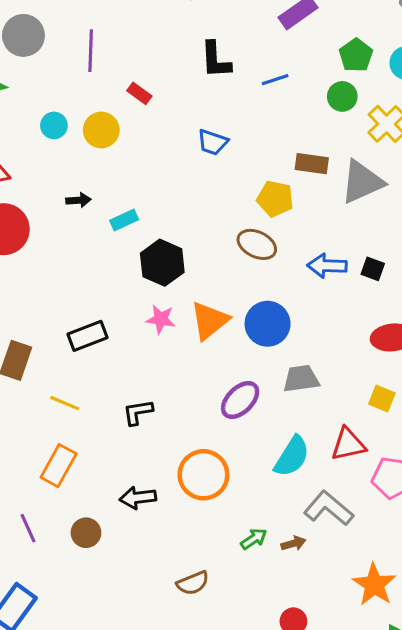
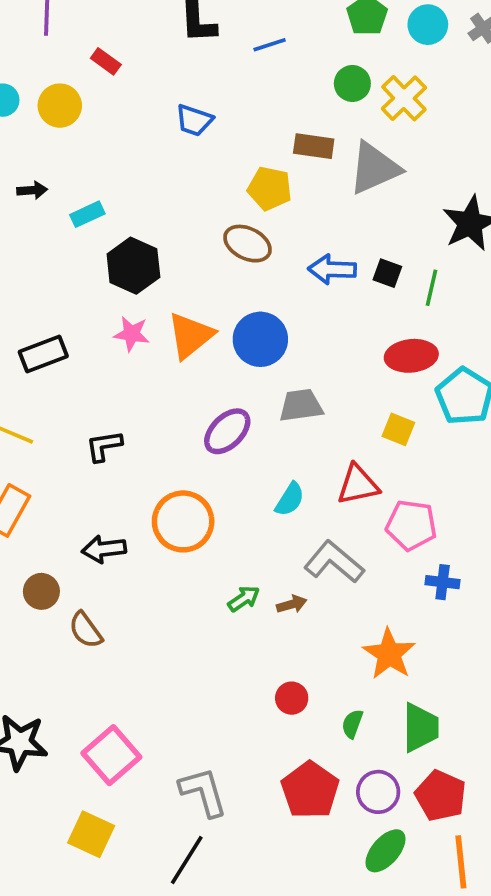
green circle: (342, 96) -> (352, 83), moved
cyan semicircle: (292, 456) -> (290, 499), size x0.7
brown semicircle: (193, 583) -> (86, 630), moved, turned 76

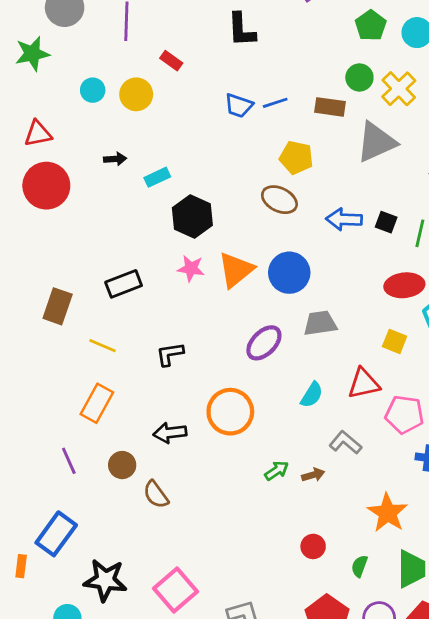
blue line: (270, 45) -> (275, 103), moved
brown rectangle: (314, 146) -> (330, 107), moved
gray L-shape: (334, 562) -> (345, 443), size x0.7

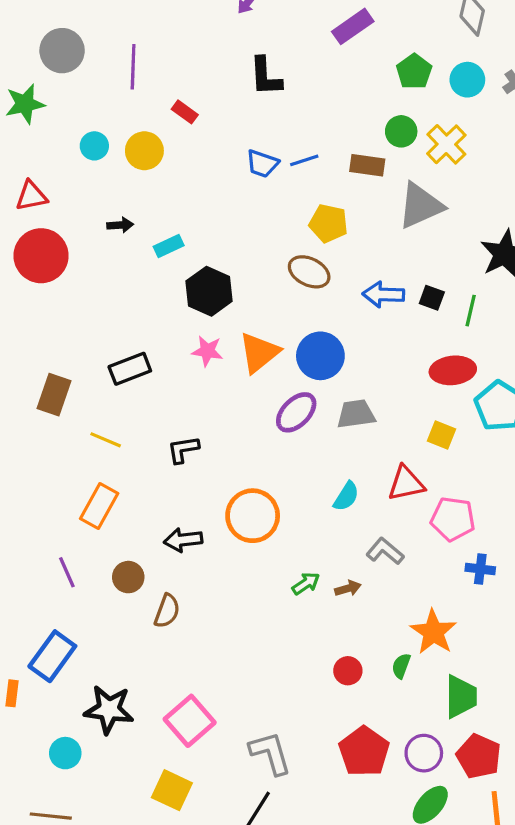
purple ellipse: (264, 343) -> (296, 412), moved
brown semicircle: (156, 495) -> (167, 611), turned -124
green semicircle: (359, 566) -> (401, 666), moved

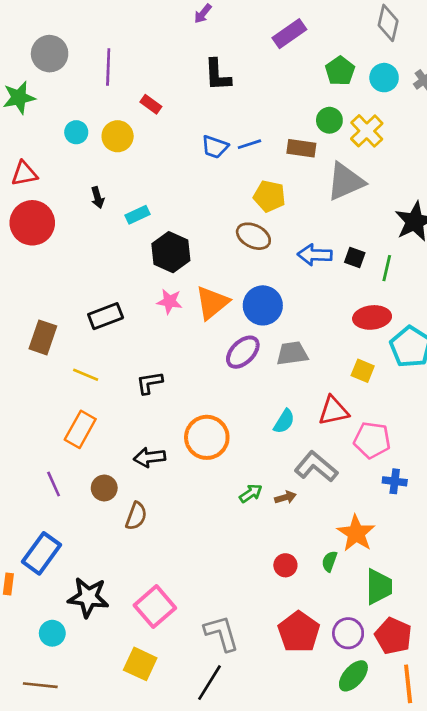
black arrow: (120, 225) -> (98, 198), turned 78
gray L-shape: (385, 551) -> (316, 467), size x1.4

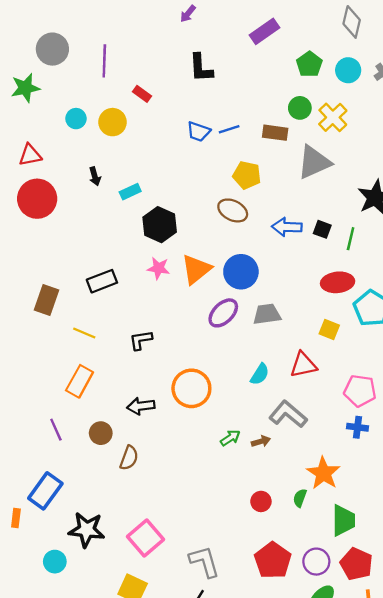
pink pentagon: (372, 440) -> (360, 391), moved

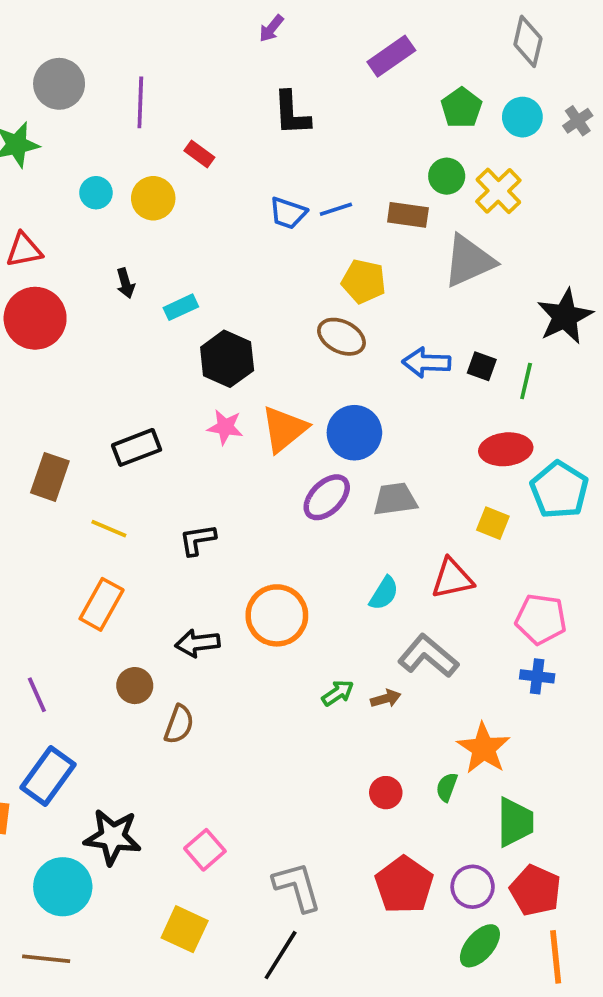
purple line: (56, 430) -> (37, 695), moved
pink square: (146, 538) -> (205, 850), size x0.7
cyan circle: (55, 562) -> (63, 887), size x1.6

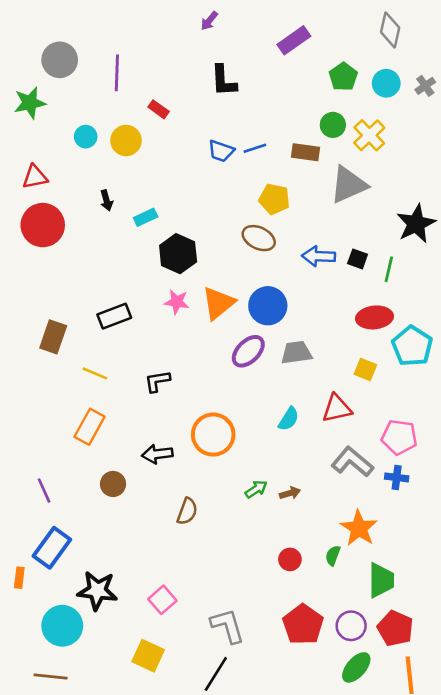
gray L-shape: (428, 656) -> (352, 462), moved
brown semicircle: (179, 724) -> (187, 511), moved

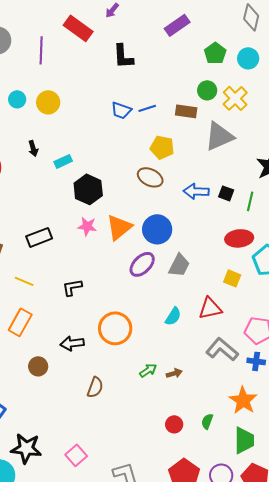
red rectangle: (159, 109) -> (78, 28), moved, size x1.8
gray trapezoid: (296, 353) -> (179, 265), turned 125
orange star: (359, 528) -> (243, 400), moved

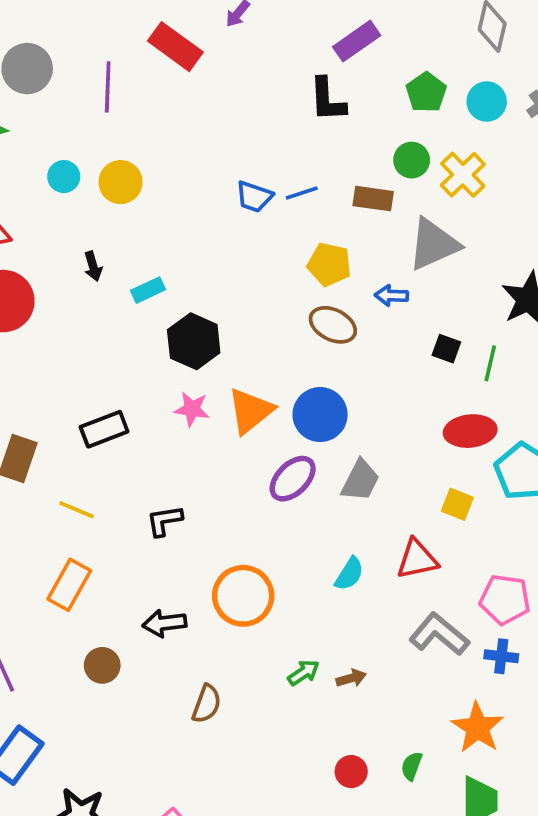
black L-shape: (123, 56) -> (327, 100), moved
brown ellipse: (150, 177) -> (333, 325), moved
blue arrow: (196, 191) -> (391, 296), moved, size x0.7

